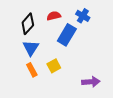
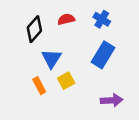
blue rectangle: (67, 35) -> (103, 55), moved
blue triangle: (31, 48) -> (51, 59), moved

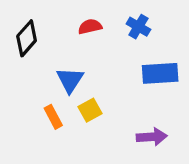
black diamond: (34, 29) -> (27, 38), moved
blue rectangle: (103, 55) -> (160, 73), moved, turned 55

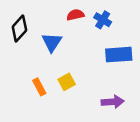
red semicircle: (90, 27) -> (75, 15), moved
blue triangle: (70, 80) -> (52, 42), moved

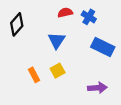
blue triangle: (52, 42) -> (57, 40), moved
blue rectangle: (119, 55) -> (103, 47), turned 30

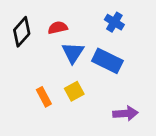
red semicircle: (65, 13) -> (58, 28), moved
blue rectangle: (103, 47) -> (107, 61), moved

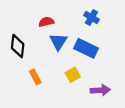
black diamond: (22, 32) -> (18, 46), moved, turned -35
yellow square: (74, 91) -> (73, 75), moved

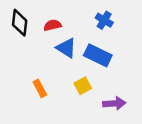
blue triangle: (58, 42) -> (66, 48), turned -30
black diamond: (18, 46) -> (20, 23), moved

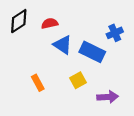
blue cross: (104, 20) -> (115, 33), moved, turned 35
black diamond: (20, 23) -> (19, 21), turned 50

